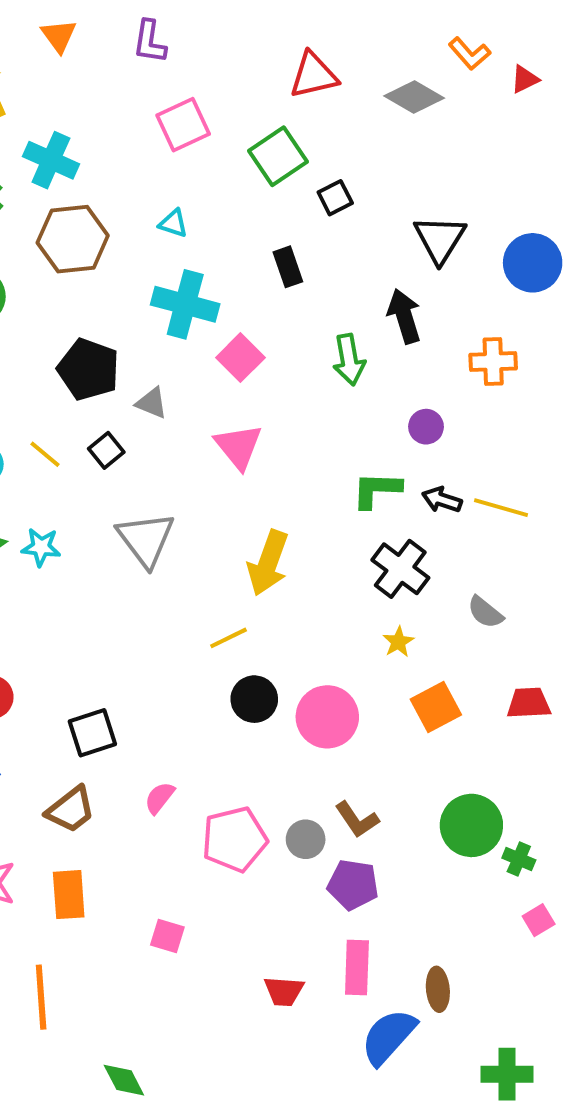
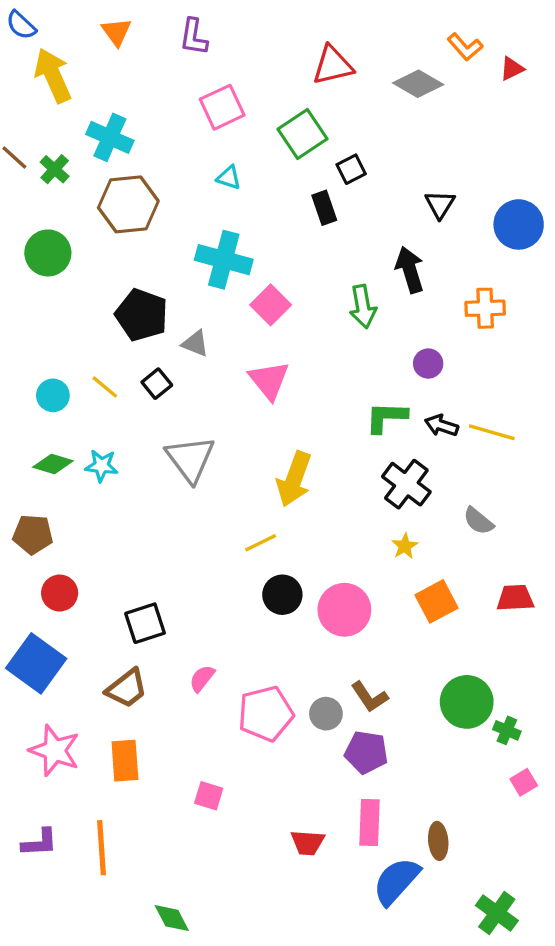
cyan triangle: (173, 223) -> (229, 178), moved
black triangle: (440, 239) -> (440, 204), size x0.7
black rectangle: (288, 267) -> (324, 208), moved
green cross: (507, 1074) -> (497, 913), turned 36

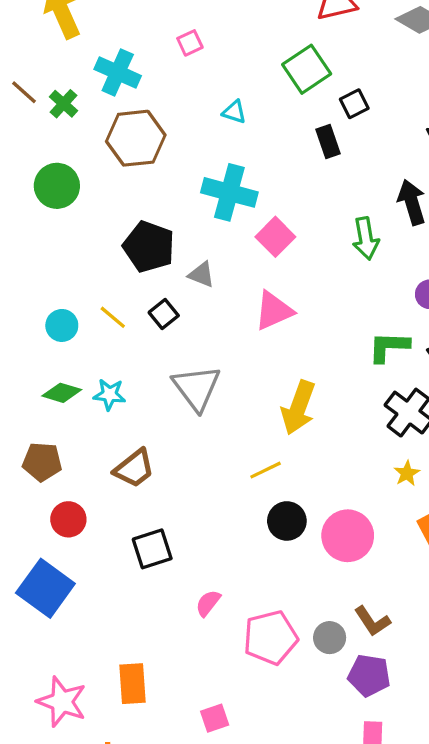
pink square: (222, 107) -> (190, 43), moved, size x0.6
pink triangle: (269, 380) -> (274, 311), turned 45
brown trapezoid: (127, 689) -> (134, 468), moved
pink star: (55, 750) -> (62, 702), moved
pink square: (209, 796) -> (215, 718), turned -36

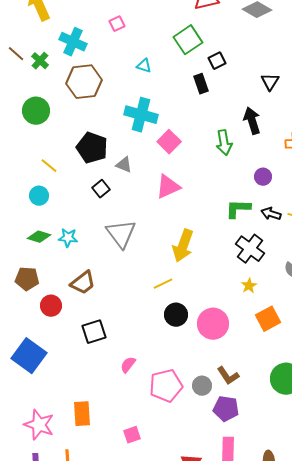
yellow line: (113, 317) -> (49, 166), moved
red circle: (68, 519) -> (51, 306), moved

